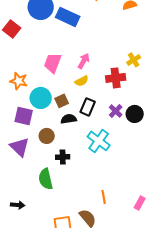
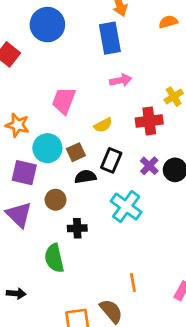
blue rectangle: (68, 17) -> (110, 38), moved, turned 55
pink arrow: (84, 61) -> (121, 80), moved, turned 49

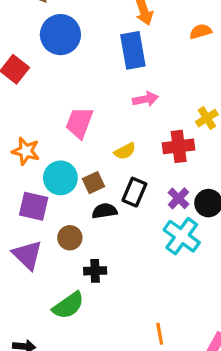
cyan cross: (126, 207) -> (182, 236), moved
green semicircle: (54, 258) -> (68, 305), turned -112

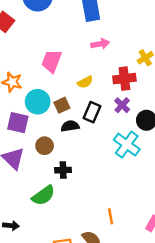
purple cross: (179, 198) -> (122, 105), moved

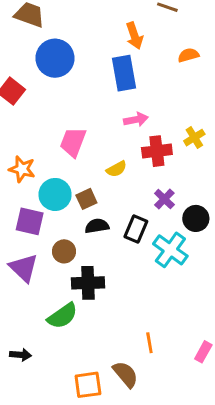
red cross: (124, 79) -> (157, 151), moved
black rectangle: (92, 112) -> (136, 229), moved
black cross: (63, 170) -> (88, 283), size x1.5

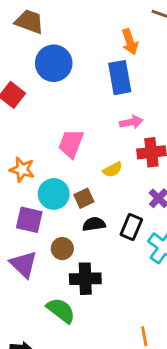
green semicircle: (63, 316) -> (61, 310), turned -108

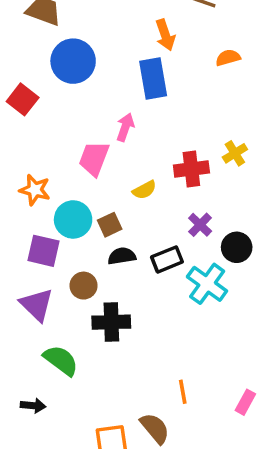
pink arrow: (131, 122) -> (125, 127), moved, turned -60
black rectangle: (131, 227) -> (167, 259), turned 45
green semicircle: (61, 310) -> (61, 360), moved

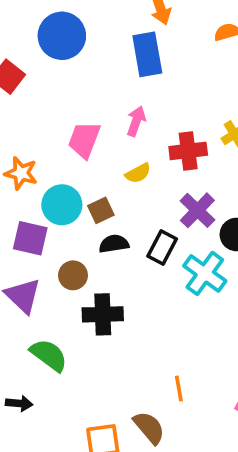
pink arrow: (125, 127) -> (136, 121), moved
purple cross: (200, 225) -> (197, 210), size x1.4
black rectangle: (167, 259) -> (162, 247), turned -40

